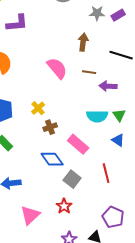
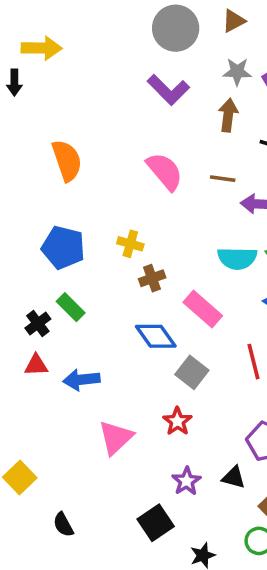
purple L-shape: (17, 23) -> (168, 90), moved, turned 50
brown arrow: (83, 42) -> (228, 115), moved
yellow cross: (38, 108) -> (130, 244), turned -32

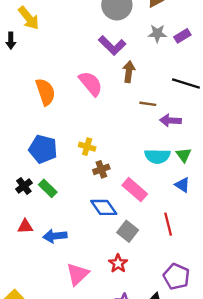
yellow arrow: (42, 48) -> (29, 18), turned 50
brown arrow: (228, 115) -> (129, 72), moved
pink semicircle: (165, 171) -> (91, 84), moved
black cross: (38, 323) -> (24, 186), moved

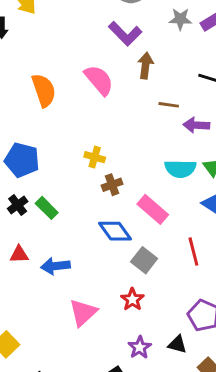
blue pentagon: (43, 149) -> (22, 160), moved

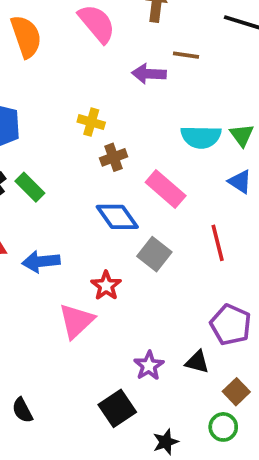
purple arrow: (196, 125) -> (149, 74), moved
red star: (132, 299) -> (106, 286), moved

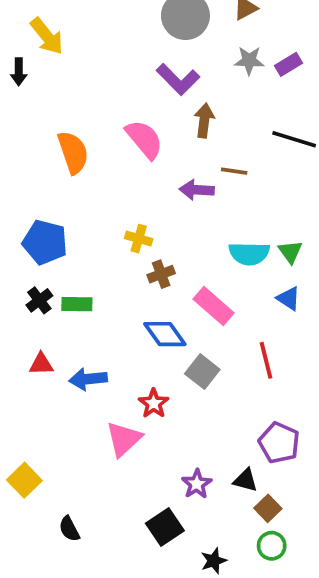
green rectangle: (30, 187) -> (77, 304), turned -44
brown square: (236, 392) -> (268, 508), moved

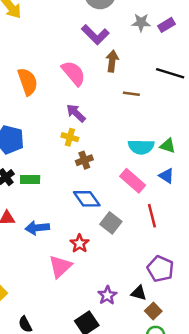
purple arrow: (197, 190) -> (76, 113), moved, turned 40
green triangle: (290, 252) -> (168, 146), turned -35
pink rectangle: (214, 306) -> (133, 181), moved

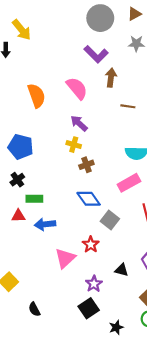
green rectangle: (30, 179) -> (34, 199), moved
pink rectangle: (133, 181) -> (129, 183), turned -70
red star: (80, 243) -> (91, 244), moved
black triangle: (139, 293) -> (122, 270), moved
purple star: (107, 295) -> (94, 284), moved

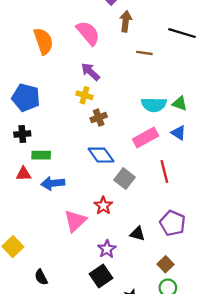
black cross: (17, 180) -> (22, 134), turned 32

